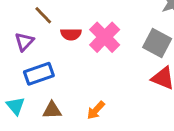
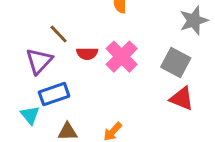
purple triangle: (24, 42) -> (39, 61), size x1.4
cyan triangle: (15, 106) -> (30, 115), moved

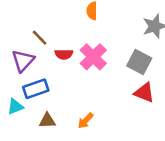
cyan triangle: (30, 115) -> (15, 107), turned 48

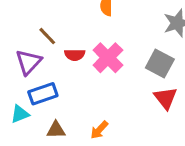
red triangle: (144, 93) -> (166, 98), turned 30

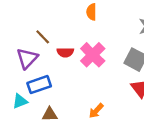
orange arrow: (99, 130) -> (96, 111), moved

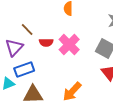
orange arrow: (96, 111) -> (72, 92), size x1.5
brown triangle: (50, 114) -> (33, 94), size x1.5

